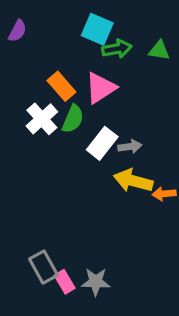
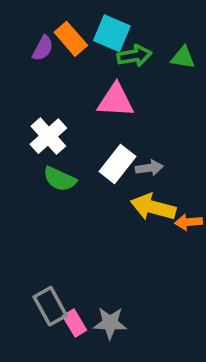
purple semicircle: (17, 31) -> (43, 48), moved
orange rectangle: (61, 86) -> (71, 39), moved
pink triangle: (101, 88) -> (116, 101), turned 36
green semicircle: (73, 119) -> (60, 179), moved, turned 92

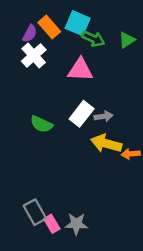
green arrow: (134, 56) -> (93, 39), turned 35
green triangle: (183, 58) -> (127, 40), turned -42
white cross: (48, 136) -> (34, 56), moved

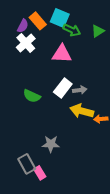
gray star: (76, 224) -> (51, 144), moved

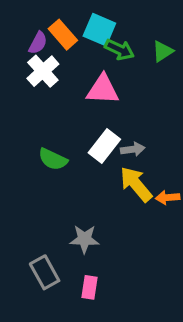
yellow arrow: (82, 111) -> (136, 184), turned 35
pink rectangle: (40, 173) -> (89, 287), moved, turned 40

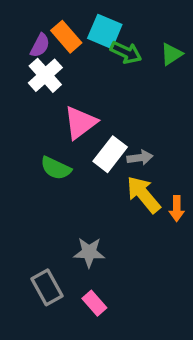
pink triangle: (103, 89) -> (80, 123), moved, turned -40
orange arrow: (168, 198) -> (177, 208), turned -85
pink rectangle: (89, 287) -> (94, 303), turned -50

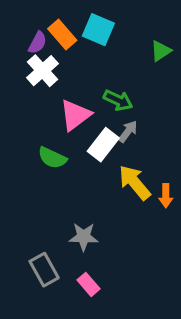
green arrow: (126, 52) -> (118, 100), moved
gray arrow: (140, 158) -> (128, 131), moved, turned -45

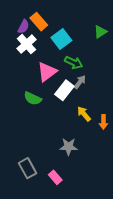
cyan square: (98, 30) -> (61, 39), moved, turned 30
yellow arrow: (135, 182) -> (84, 114), size x0.7
gray star: (84, 237) -> (69, 147), moved

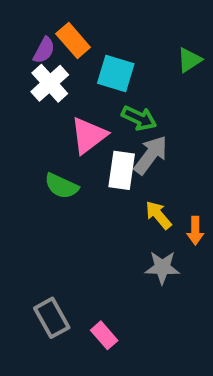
cyan square: (61, 39) -> (116, 74), turned -36
gray arrow: (80, 82) -> (151, 155), size x1.5
white rectangle: (64, 90) -> (122, 170), turned -30
gray star: (69, 147) -> (162, 267), moved

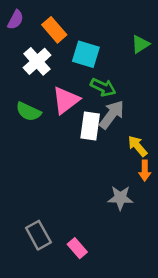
purple semicircle: (44, 50) -> (15, 20), moved
green semicircle: (61, 186) -> (28, 112), moved
yellow arrow: (158, 215) -> (138, 146), moved

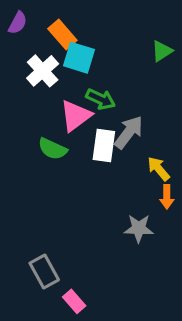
cyan square: (86, 54) -> (79, 58), moved
green arrow: (103, 87) -> (101, 99), moved
green semicircle: (28, 112) -> (53, 149), moved
pink rectangle: (77, 248) -> (74, 301), moved

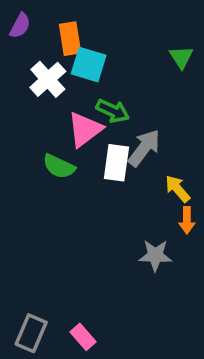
orange rectangle: (62, 34) -> (70, 39), turned 32
green triangle: (162, 51) -> (181, 57), turned -30
gray rectangle: (44, 271) -> (31, 333), moved, turned 52

